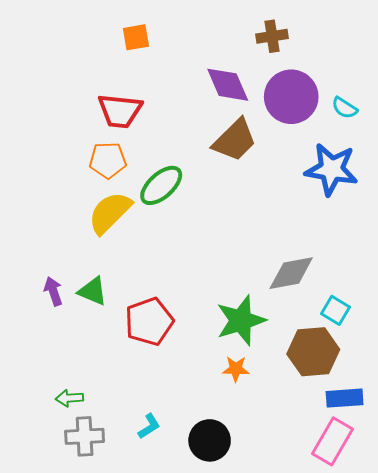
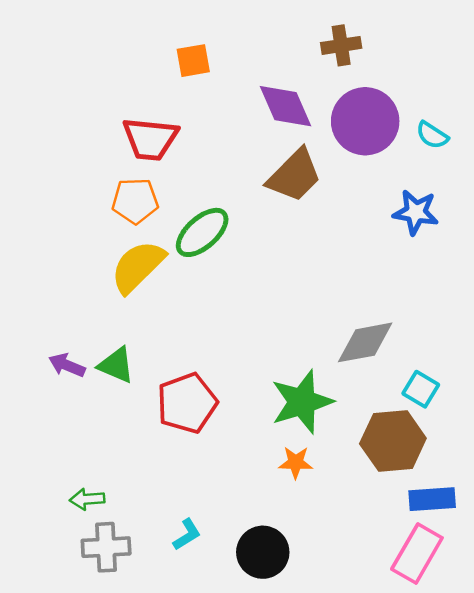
orange square: (136, 37) -> (193, 61), moved
blue star: (331, 169) -> (416, 212), size x0.7
purple arrow: (53, 291) -> (67, 365), turned -48

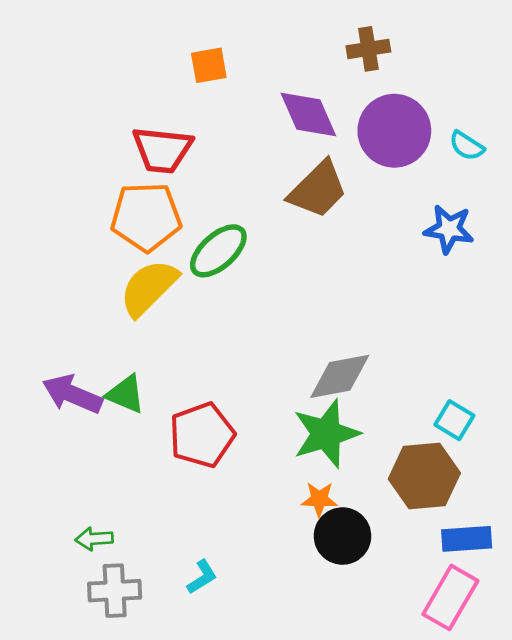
orange pentagon: (135, 201) -> (146, 217), size x1.4
gray diamond: (365, 342) -> (340, 376), moved
purple arrow: (67, 365) -> (72, 394), size x1.5
black circle: (263, 552) -> (342, 536), moved

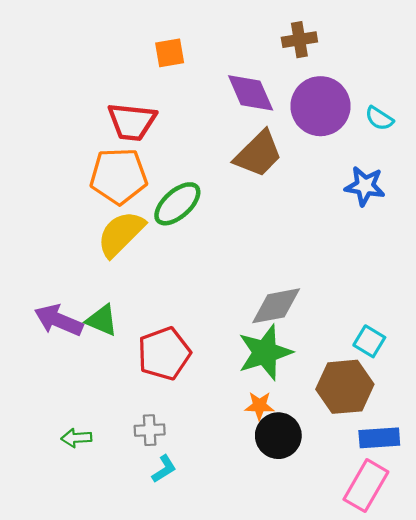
gray cross: (115, 591) -> (150, 430), moved, size x0.7

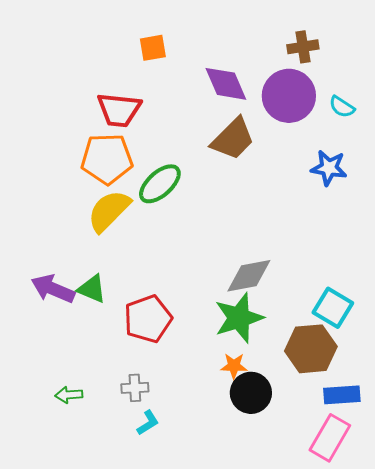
brown cross: (299, 40) -> (303, 47), moved
cyan square: (369, 341) -> (333, 308), size x1.4

